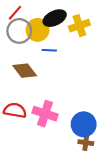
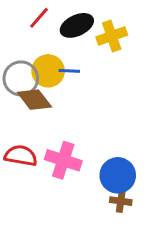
red line: (15, 13) -> (39, 18), moved
yellow circle: (37, 30) -> (48, 71), moved
gray circle: (19, 31) -> (21, 78), moved

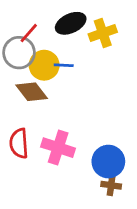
red line: (39, 18) -> (29, 33), moved
gray circle: (21, 78) -> (19, 53), moved
red semicircle: (21, 156) -> (19, 143), turned -104

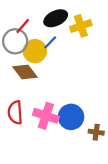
blue line: (64, 65) -> (50, 42), moved, turned -48
blue circle: (108, 162) -> (71, 117), moved
brown cross: (111, 185) -> (96, 132), moved

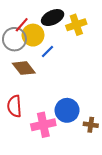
blue line: (50, 42) -> (47, 52), moved
yellow circle: (35, 51) -> (33, 35), moved
pink cross: (46, 116) -> (43, 125), moved, turned -30

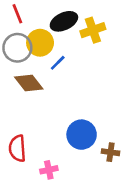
red line: (22, 25) -> (17, 14), moved, turned -63
red semicircle: (14, 106) -> (17, 148), moved
pink cross: (43, 125) -> (49, 170), moved, size x0.6

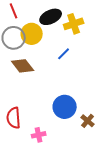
blue line: (58, 63) -> (64, 54), moved
brown cross: (110, 152) -> (88, 121), turned 32

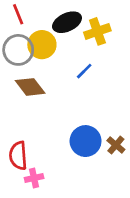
brown cross: (88, 121) -> (116, 145), moved
pink cross: (39, 135) -> (34, 178), moved

